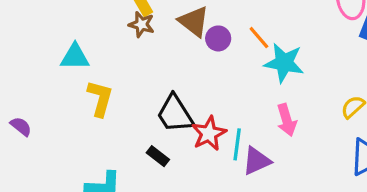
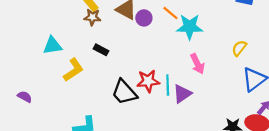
yellow L-shape: (100, 98) -> (73, 70), turned 50
black trapezoid: (175, 114) -> (124, 92), moved
red star: (209, 133) -> (148, 81), turned 30
black rectangle: (158, 156) -> (101, 50), moved

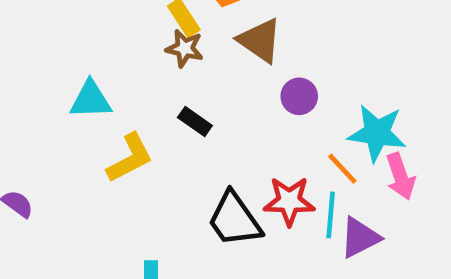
orange line: (170, 13) -> (342, 169), moved
purple circle: (144, 18) -> (299, 96), moved
cyan star: (190, 27) -> (377, 133), moved

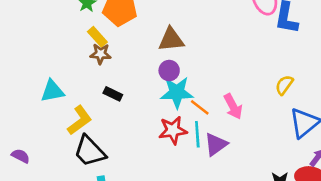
brown triangle: (260, 40) -> (171, 40), moved, turned -32
cyan star: (377, 133) -> (177, 92), moved
black trapezoid: (234, 219) -> (90, 151), moved

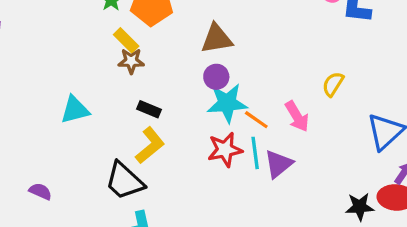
yellow semicircle: (284, 85) -> (333, 84), moved
yellow L-shape: (80, 120) -> (150, 145), moved

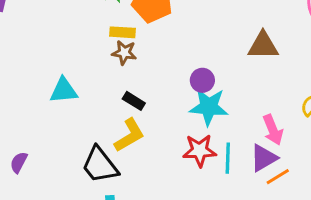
brown triangle: (217, 39) -> (263, 46), moved
yellow rectangle: (126, 40) -> (123, 32), turned -50
orange line: (256, 120) -> (278, 177), moved, turned -75
purple triangle: (278, 164) -> (264, 158), moved
purple semicircle: (40, 191) -> (19, 162), turned -95

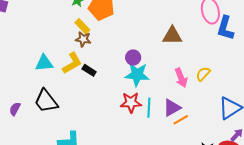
yellow rectangle: (123, 32) -> (82, 26), turned 42
pink arrow: (273, 130) -> (181, 78), moved
yellow L-shape: (129, 135) -> (72, 63), moved
black trapezoid: (100, 165) -> (46, 101), moved

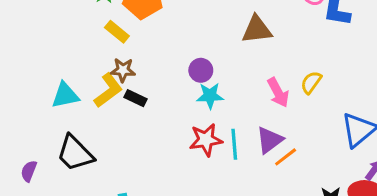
brown star: (83, 39) -> (123, 70), moved
cyan star: (137, 75) -> (210, 96), size x0.7

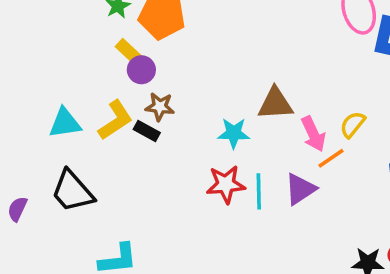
brown triangle: (257, 30) -> (275, 104), moved
brown star: (123, 70) -> (160, 107), moved
purple circle: (201, 70) -> (141, 70), moved
orange line: (286, 157) -> (331, 158), moved

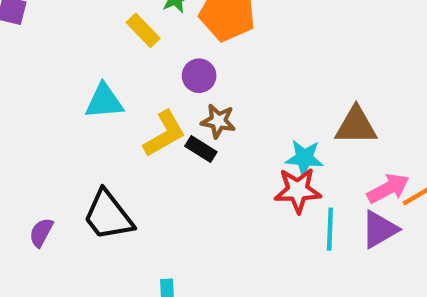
yellow rectangle: (130, 52) -> (143, 30), moved
cyan triangle: (65, 123) -> (104, 101), moved
pink arrow: (313, 134) -> (388, 188), moved, turned -96
red star: (226, 184) -> (298, 190), moved

